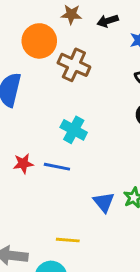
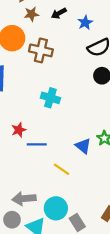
blue line: (57, 167) -> (37, 144), moved
yellow line: (68, 240) -> (62, 169), moved, turned 42

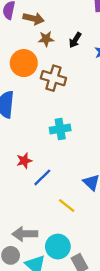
black arrow: (59, 13) -> (75, 40), turned -32
cyan cross: (50, 98) -> (60, 129), turned -30
blue line: (37, 144) -> (42, 177), turned -48

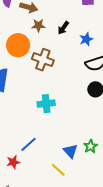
red star: (24, 161) -> (13, 162), moved
yellow line: (67, 205) -> (58, 170), moved

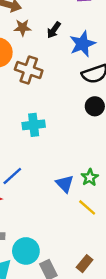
blue star: (86, 39) -> (82, 44), size x1.5
yellow line: (58, 170) -> (87, 207), moved

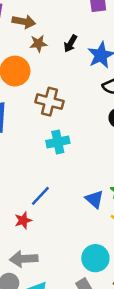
brown cross: (29, 70) -> (49, 102), moved
cyan circle: (26, 251) -> (95, 258), moved

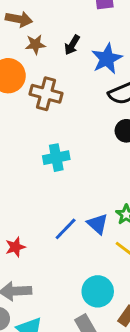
brown cross: (49, 102) -> (46, 94), moved
blue line: (40, 196) -> (66, 229), moved

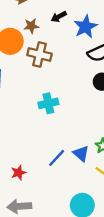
brown star: (35, 44) -> (31, 26), moved
black arrow: (72, 45) -> (59, 17), turned 32

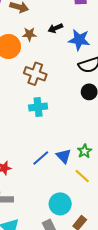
blue star: (86, 27) -> (79, 40), turned 30
brown cross: (40, 54) -> (35, 74), moved

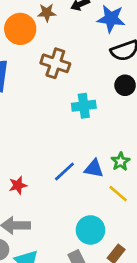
cyan cross: (38, 107) -> (84, 106), moved
blue triangle: (64, 156) -> (94, 168), turned -35

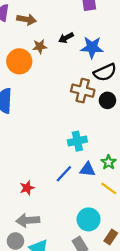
brown cross: (55, 63) -> (83, 91), moved
cyan cross: (84, 106) -> (77, 141), moved

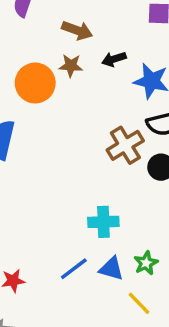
brown arrow: (26, 19) -> (77, 30), moved
brown cross: (83, 91) -> (125, 145), turned 35

